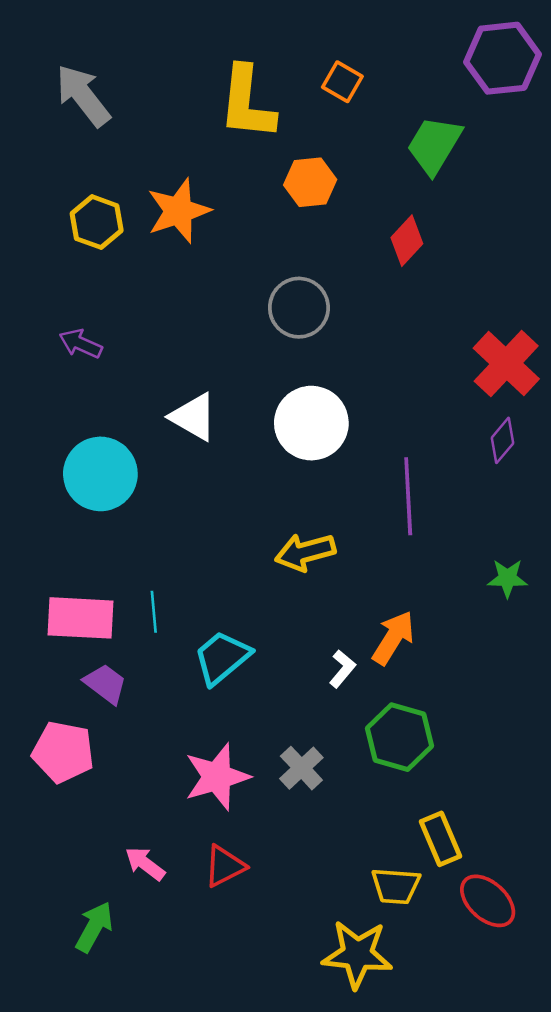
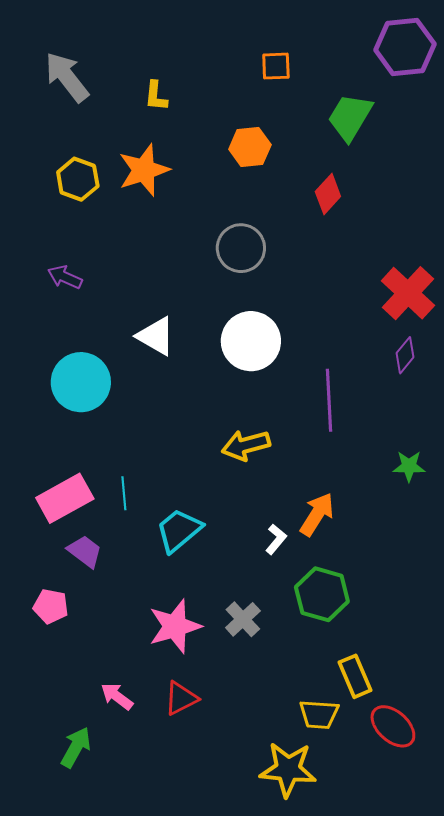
orange square: (342, 82) -> (276, 66), turned -32
yellow L-shape: (247, 103) -> (156, 96), moved, size x0.5
pink rectangle: (81, 618) -> (65, 498), turned -32
pink pentagon: (63, 752) -> (51, 606), size x0.7

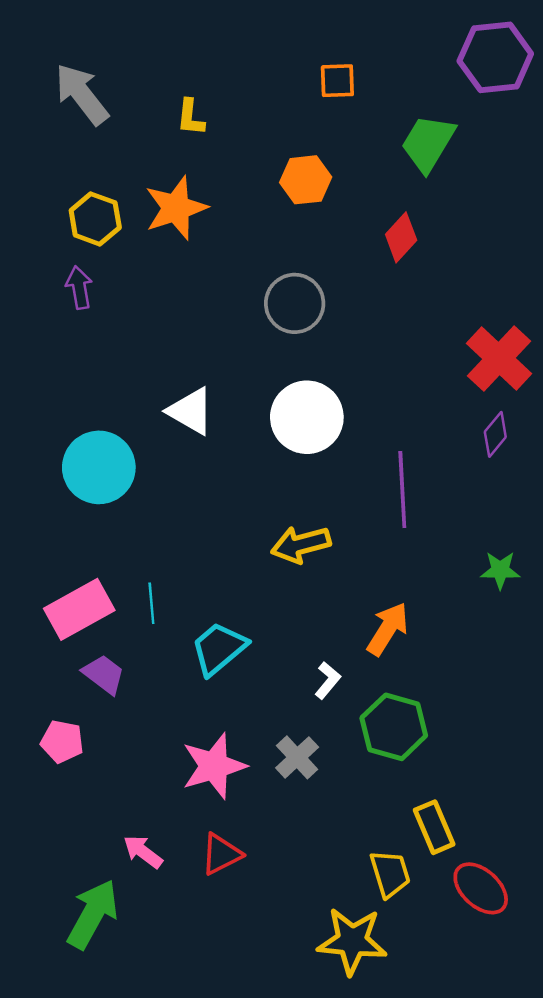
purple arrow: (65, 277) -> (79, 288), moved, turned 56
white L-shape: (276, 539) -> (328, 680), moved
yellow trapezoid: (319, 714) -> (390, 874), turned -111
green arrow: (76, 747) -> (93, 914), size x1.4

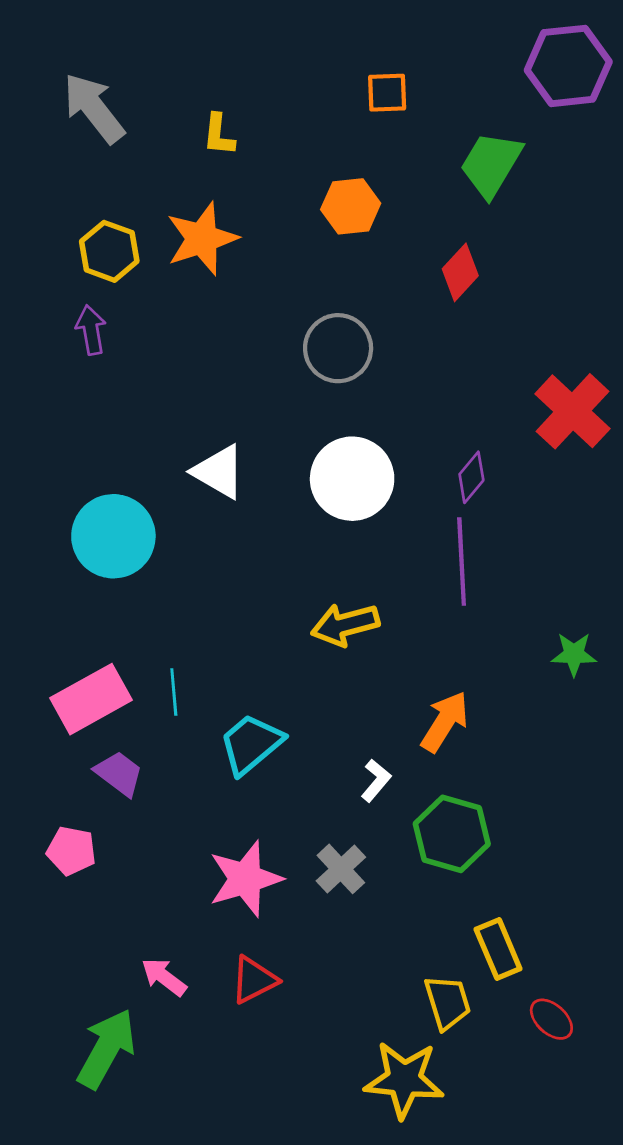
purple diamond: (495, 434) -> (471, 477), moved
red ellipse: (481, 888) -> (551, 1019), size x0.7

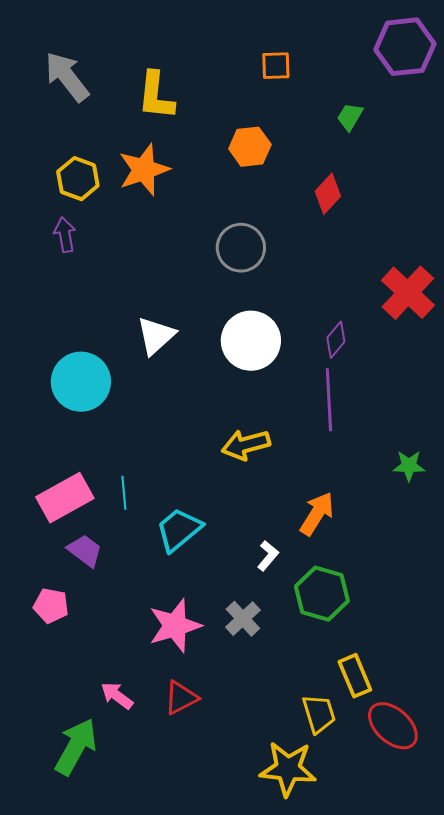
yellow L-shape: (219, 135) -> (156, 96), size x1.6
green trapezoid: (491, 164) -> (350, 117), size x0.6
white triangle: (219, 472) -> (156, 336), turned 48
red ellipse: (551, 1019) -> (393, 726), size x1.6

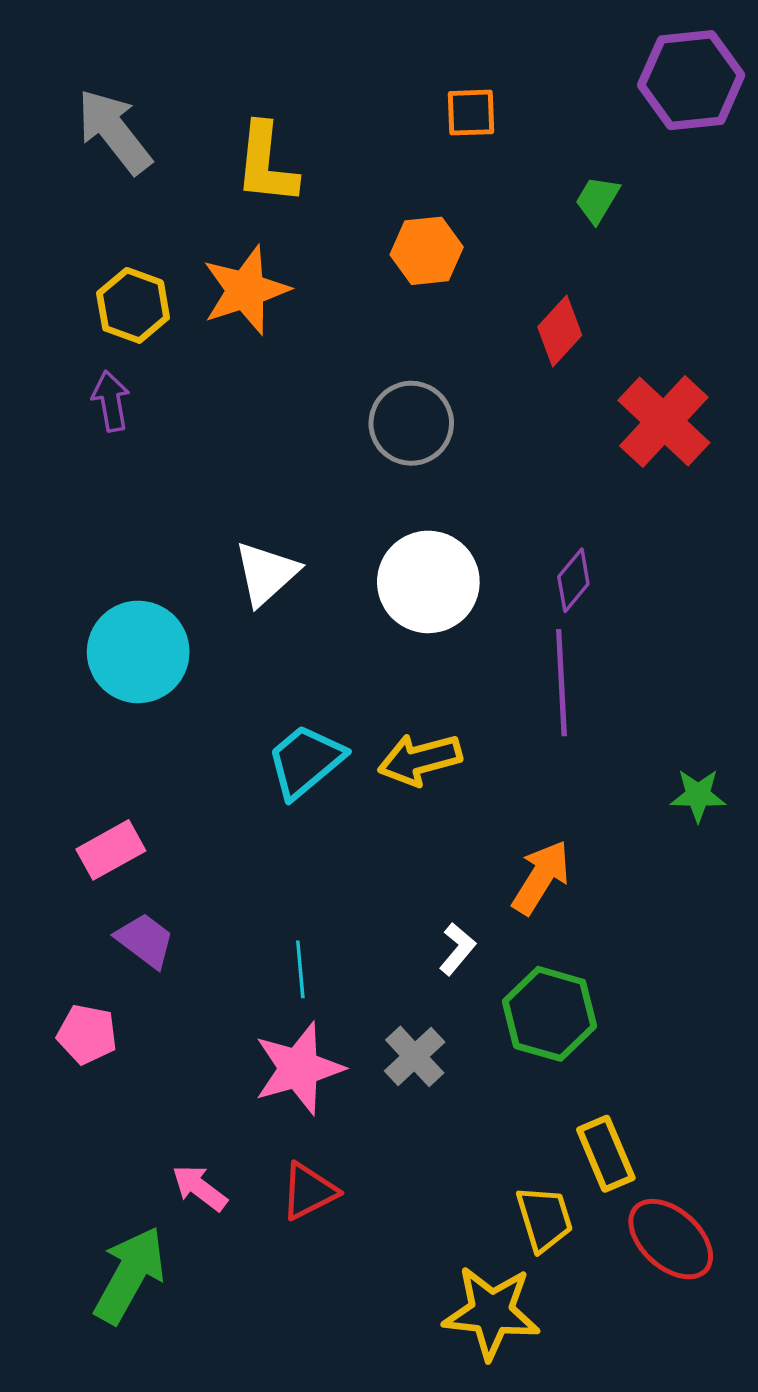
red cross: (408, 293) -> (664, 422), moved
cyan line: (124, 493) -> (300, 969), moved
pink rectangle: (65, 498) -> (111, 850), size x0.7
cyan trapezoid: (179, 530) -> (305, 761), moved

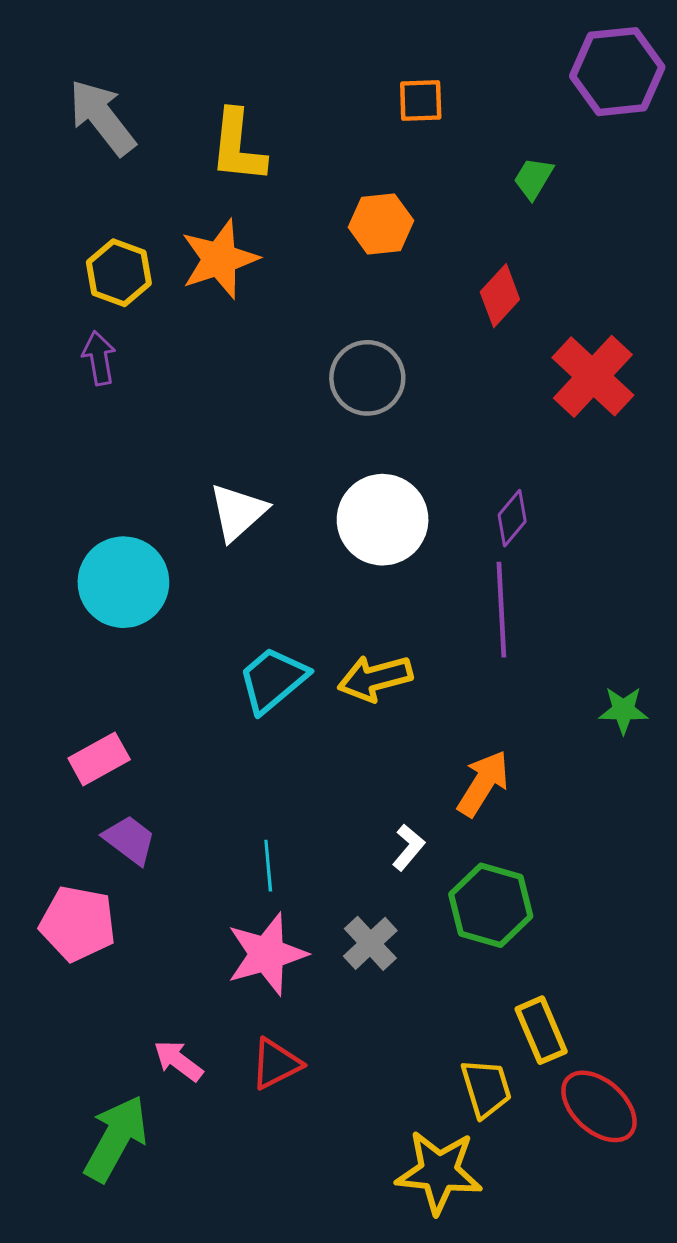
pink pentagon: (87, 1034) -> (78, 924), size x1.4

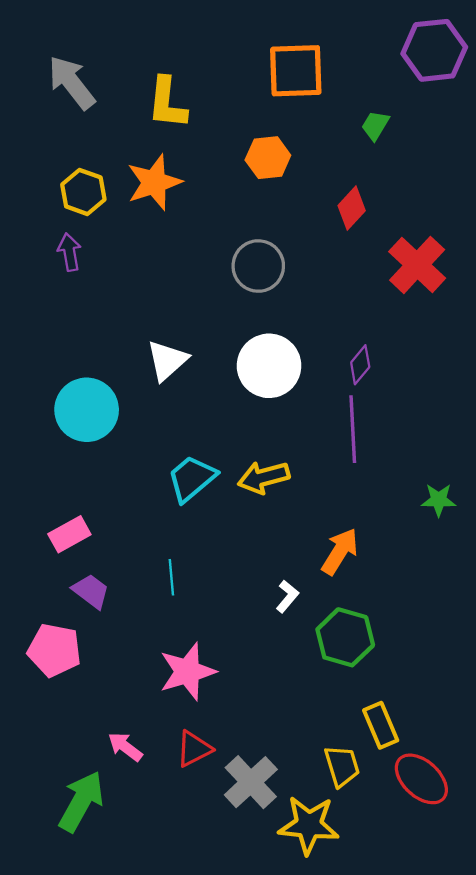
orange square: (421, 101) -> (296, 71), size x1.8
cyan line: (268, 866) -> (171, 577), moved
gray cross: (370, 943) -> (251, 782), moved, size x1.4

